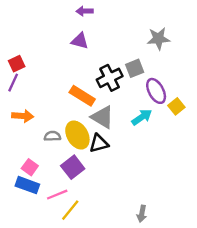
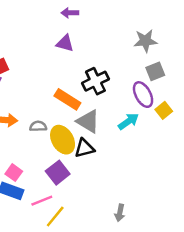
gray square: (135, 68) -> (155, 71), moved
gray semicircle: (52, 136) -> (38, 126), moved
gray arrow: (142, 214) -> (120, 213), moved

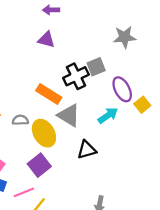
gray square: (155, 71) -> (96, 67), moved
black triangle: (84, 148) -> (87, 150), moved

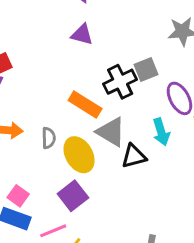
cyan arrow: (108, 115) -> (161, 132), turned 108
gray semicircle: (20, 120) -> (49, 138), turned 91
black triangle: (87, 150) -> (134, 156), moved

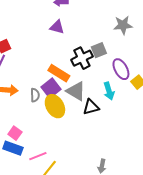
purple square: (73, 196) -> (51, 88), moved

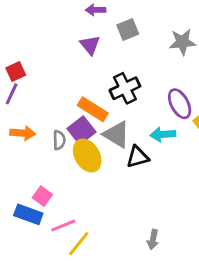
purple triangle: (57, 27) -> (90, 45), turned 35
gray square: (99, 50) -> (128, 29), moved
cyan arrow: (109, 91) -> (163, 134), turned 102
pink square: (15, 133) -> (42, 196), moved

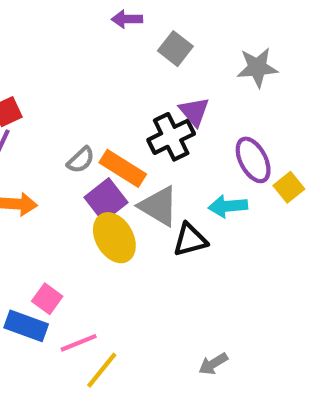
gray square: (128, 29) -> (175, 49), turned -30
purple triangle: (90, 45) -> (194, 112), moved
gray semicircle: (59, 140) -> (81, 160), moved, turned 48
gray arrow: (153, 240) -> (213, 364), turned 48

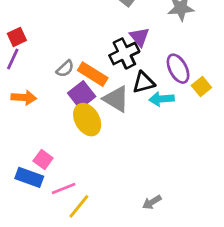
black triangle: (190, 240) -> (144, 82), moved

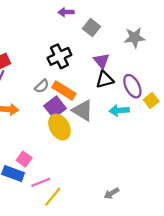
black cross: (124, 53) -> (59, 56), moved
black triangle: (144, 82) -> (105, 80), moved

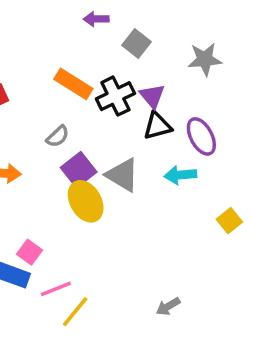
black cross: (59, 56) -> (115, 96), moved
orange rectangle: (64, 91) -> (73, 84), moved
yellow square: (151, 101) -> (229, 221), moved

